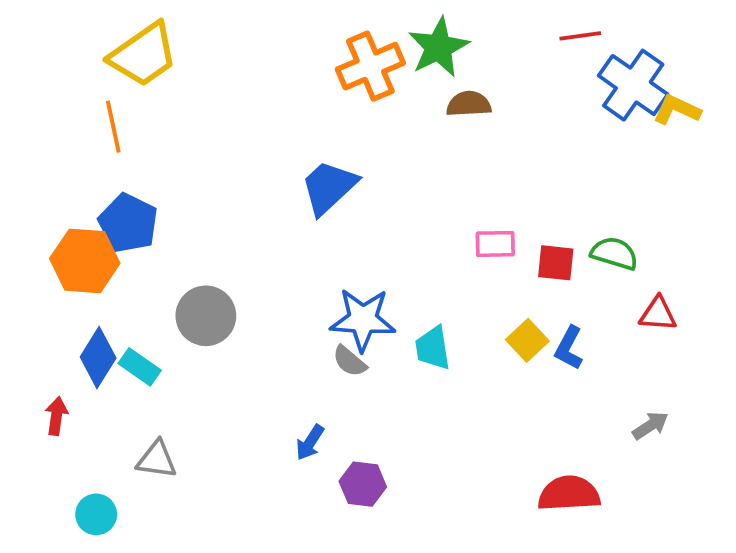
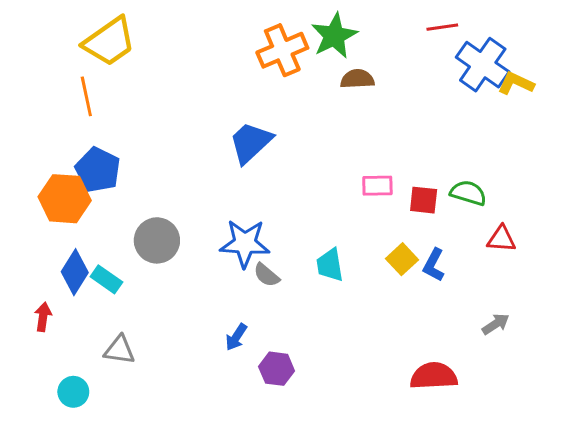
blue star: (363, 320) -> (245, 243), moved

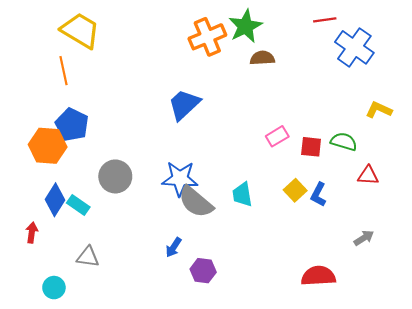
yellow trapezoid: (109, 42) -> (80, 30), turned -114
yellow L-shape: (516, 83) -> (379, 110), moved
pink rectangle: (377, 186) -> (277, 136), turned -30
gray semicircle: (266, 275) -> (196, 202), size x1.8

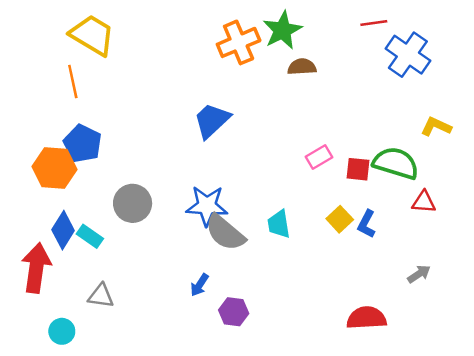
green semicircle: (344, 142) -> (396, 163), size x1.5
red arrow: (32, 233) -> (36, 268), size x2.0

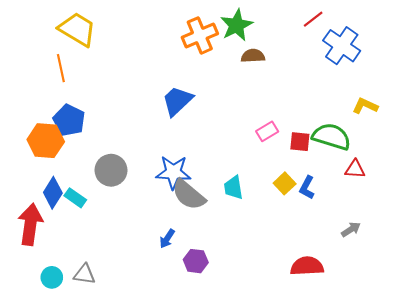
red line: (374, 23) -> (313, 19), turned -30
gray triangle: (101, 296) -> (84, 274), moved

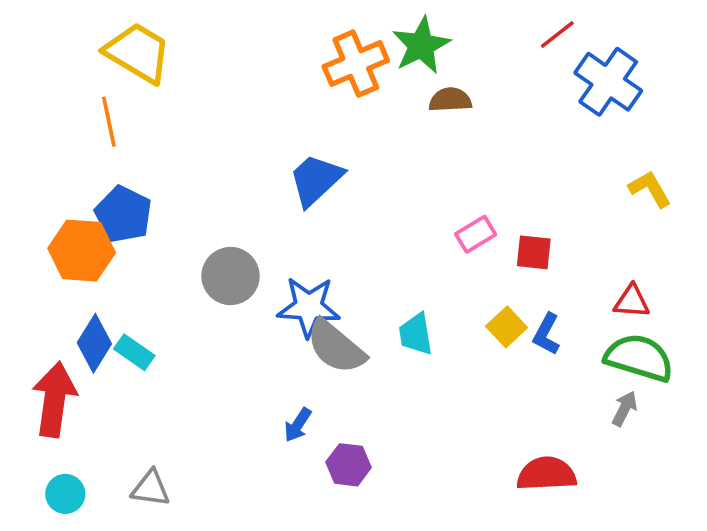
yellow L-shape: (365, 106) -> (650, 189), turned 35
green semicircle: (331, 137) -> (639, 358), moved
gray circle: (111, 170) -> (231, 276), moved
gray arrow: (351, 229) -> (625, 409), turned -30
cyan circle: (52, 277) -> (65, 494), moved

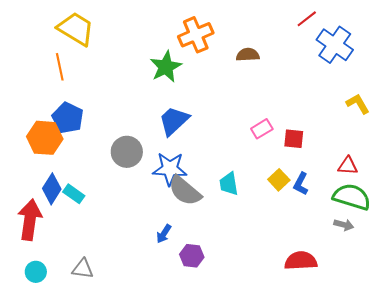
green star: (421, 45) -> (166, 67), moved
blue trapezoid: (316, 180) -> (174, 121), moved
gray arrow: (625, 409) -> (344, 225), turned 78

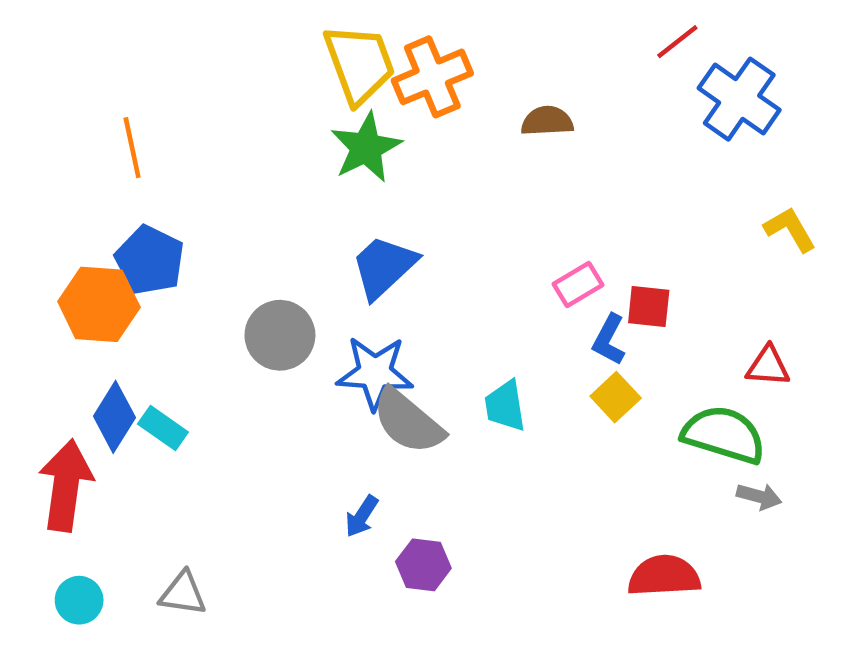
yellow trapezoid: (76, 29) -> (359, 64), moved, turned 39
blue L-shape: (301, 184) -> (609, 340), moved
green semicircle: (352, 197) -> (724, 435), moved

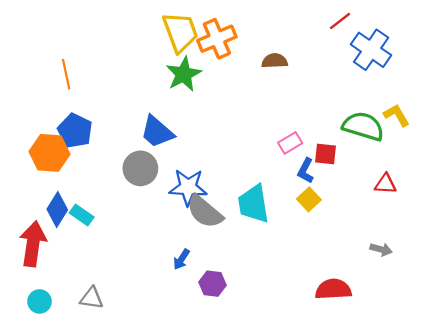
blue trapezoid: (384, 267) -> (157, 132), moved, turned -96
cyan trapezoid: (505, 406) -> (253, 204), size x1.5
green semicircle: (724, 435) -> (363, 126), moved

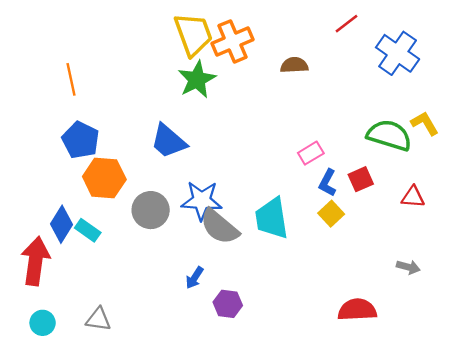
red line: (340, 21) -> (346, 24), moved
orange hexagon: (49, 153) -> (104, 178), moved
red square: (326, 154) -> (361, 179), moved, turned -30
gray circle: (140, 168) -> (151, 210), moved

